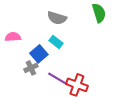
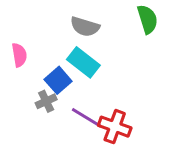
pink semicircle: (13, 37) -> (19, 55), turned 84
cyan rectangle: (56, 42) -> (83, 62), size x1.5

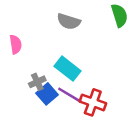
cyan rectangle: (83, 62) -> (67, 69), moved
blue square: (58, 80) -> (47, 94), moved

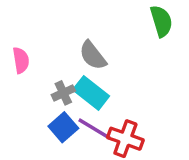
gray semicircle: (69, 21) -> (93, 55), moved, turned 35
gray cross: (37, 82) -> (63, 93), moved

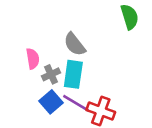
pink semicircle: (21, 60) -> (33, 59), moved
cyan rectangle: (91, 93) -> (73, 74), turned 60

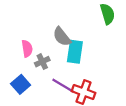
cyan rectangle: (73, 74) -> (75, 52), moved
blue square: (51, 102) -> (21, 84), moved

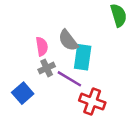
pink semicircle: (27, 49) -> (42, 46), moved
purple line: (63, 85) -> (69, 79), moved

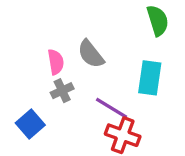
cyan rectangle: (83, 57) -> (150, 78), moved
purple line: (69, 79) -> (111, 108), moved

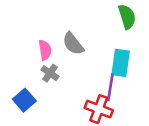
gray cross: (62, 91) -> (50, 73), turned -30
purple line: (111, 108) -> (110, 87), moved, turned 68

